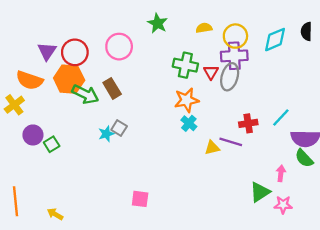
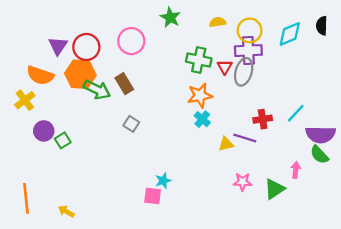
cyan star: (106, 134) -> (163, 181), moved
pink star: (283, 205) -> (242, 182), moved

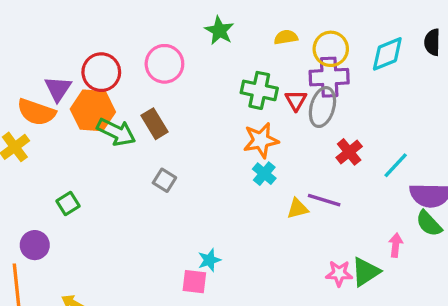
purple triangle: (58, 46) -> (58, 89), moved
red cross: (263, 119) -> (349, 152), moved, turned -30
purple circle: (44, 131) -> (35, 245), moved
pink star: (242, 182) -> (339, 273), moved

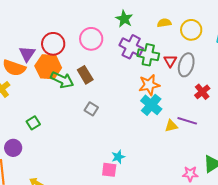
purple cross: (329, 77) -> (131, 47), moved, turned 30
cyan cross: (264, 174) -> (151, 105), size x1.5
pink star: (339, 273) -> (190, 174), moved

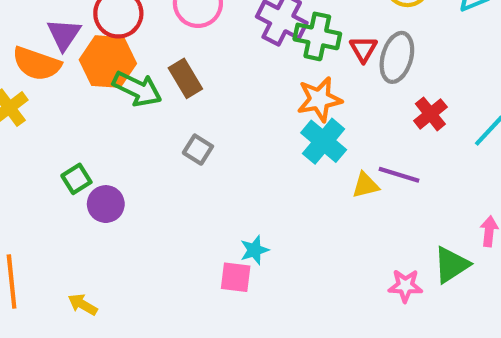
purple circle: (13, 148) -> (106, 204), moved

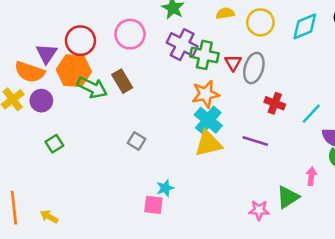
red cross: (430, 114) -> (275, 103), turned -30
gray square: (198, 150) -> (137, 141), moved
yellow triangle: (365, 185) -> (208, 144), moved, size x1.6
purple circle: (106, 204) -> (41, 101), moved
yellow arrow: (83, 305) -> (49, 217), moved

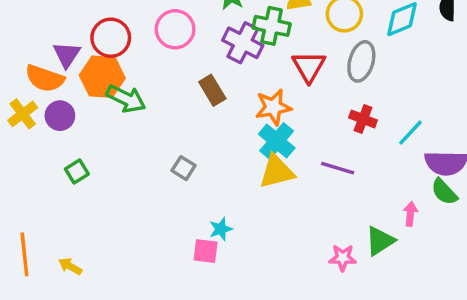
green cross: (204, 55) -> (272, 26), moved
red triangle: (233, 63) -> (309, 66), size x1.5
gray ellipse: (254, 68) -> (361, 61), moved
brown rectangle: (122, 81) -> (212, 90), moved

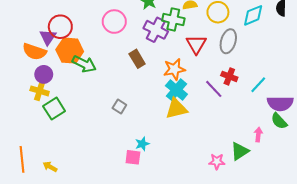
red circle: (111, 38) -> (60, 27), moved
yellow cross: (23, 114) -> (40, 91), moved, turned -36
purple line: (338, 168) -> (214, 89), moved, turned 30
green square: (77, 171) -> (54, 109), size x1.5

